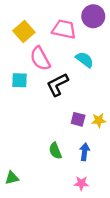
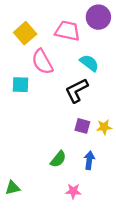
black L-shape: (57, 85) -> (77, 90), moved
green semicircle: (55, 151) -> (58, 159), turned -119
pink star: (81, 183) -> (73, 191), moved

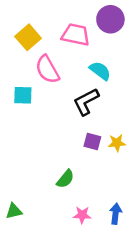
blue arrow: (89, 160) -> (116, 214), moved

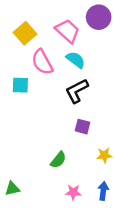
pink trapezoid: (76, 35) -> (68, 31), turned 30
cyan semicircle: (100, 71) -> (76, 60), moved
yellow star: (117, 143) -> (104, 155), moved

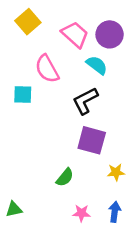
purple circle: (99, 17) -> (110, 34), moved
yellow square: (25, 33) -> (28, 22), moved
cyan semicircle: (76, 60) -> (97, 65), moved
purple square: (82, 127) -> (92, 140), size x1.6

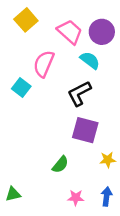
pink semicircle: (47, 69) -> (44, 64), turned 52
cyan square: (23, 94) -> (21, 88), turned 36

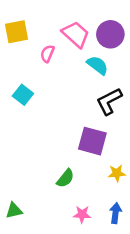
yellow square: (26, 20) -> (16, 32), moved, turned 30
pink semicircle: (44, 64) -> (47, 54), moved, size x0.6
black L-shape: (79, 93) -> (109, 101), moved

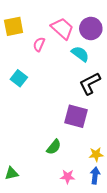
yellow star: (117, 173) -> (96, 154), moved

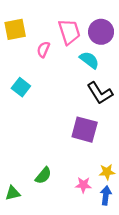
pink trapezoid: (62, 28) -> (69, 32), turned 30
black L-shape: (90, 83) -> (100, 93), turned -95
green semicircle: (54, 147) -> (43, 175), moved
pink star: (68, 177) -> (83, 185), moved

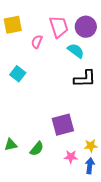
black L-shape: (100, 93) -> (85, 79), turned -60
purple square: (85, 130) -> (63, 125), moved, turned -30
green triangle: (13, 193) -> (11, 145), moved

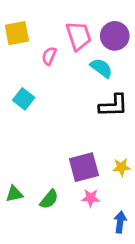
yellow star: (91, 146) -> (121, 167), moved
pink star: (71, 157) -> (91, 198), moved

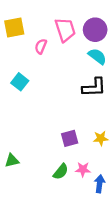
cyan semicircle: (101, 68) -> (97, 56), moved
purple square: (84, 167) -> (70, 138), size x0.7
pink star: (91, 198) -> (83, 169), moved
green semicircle: (49, 199) -> (61, 172), moved

